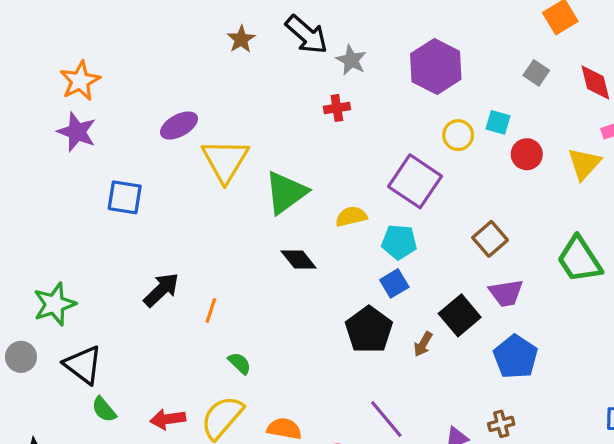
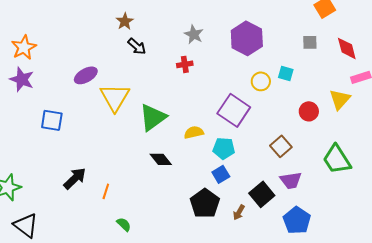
black arrow: (307, 35) -> (137, 46), moved, size x0.7
gray square: (536, 73) -> (310, 42), turned -35
red circle: (527, 154) -> (309, 111), moved

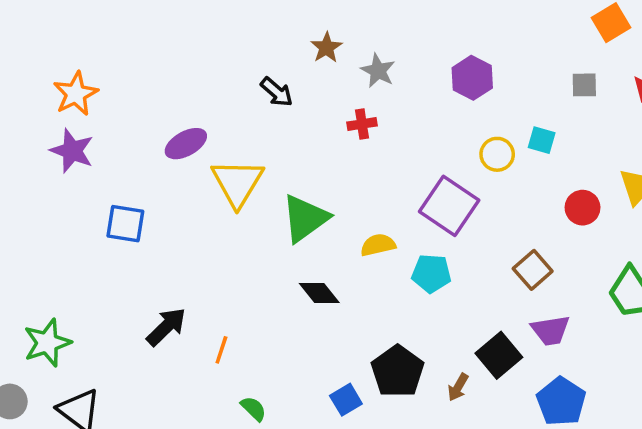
brown star: (125, 21) -> (326, 48), moved
purple hexagon: (247, 38) -> (472, 78), size x0.7
blue square: (221, 174) -> (346, 400), moved

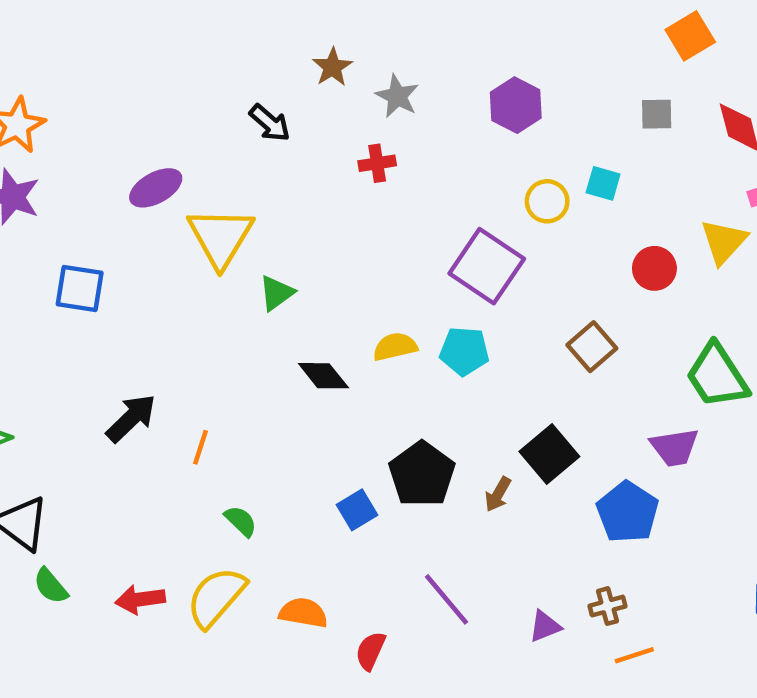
green triangle: (305, 218) -> (276, 293), moved, size x0.6
yellow semicircle: (378, 245) -> (395, 347), moved
purple trapezoid: (550, 330) -> (675, 447), moved

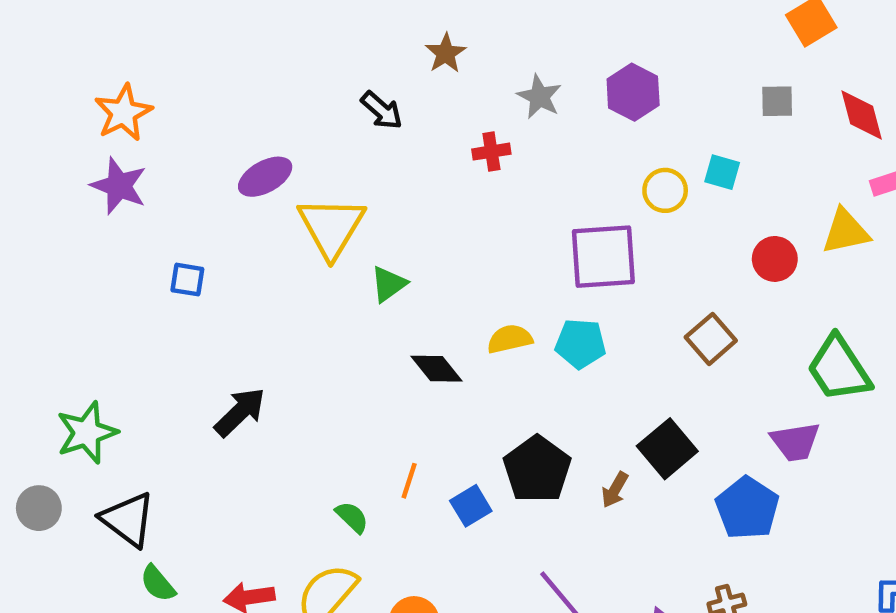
gray star: (397, 96) -> (539, 97), moved
yellow triangle: (724, 242) -> (846, 232), turned 36
purple square: (487, 266) -> (603, 257), turned -38
blue square: (80, 289) -> (187, 280), size x0.7
orange line: (200, 447) -> (409, 481), moved

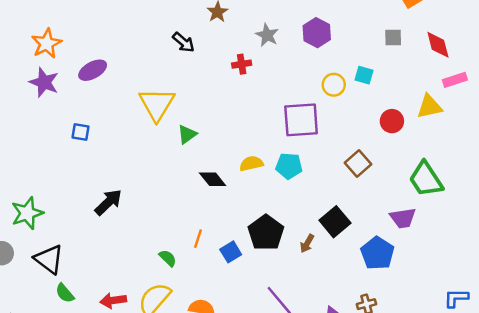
purple ellipse: (265, 177) -> (93, 70), moved

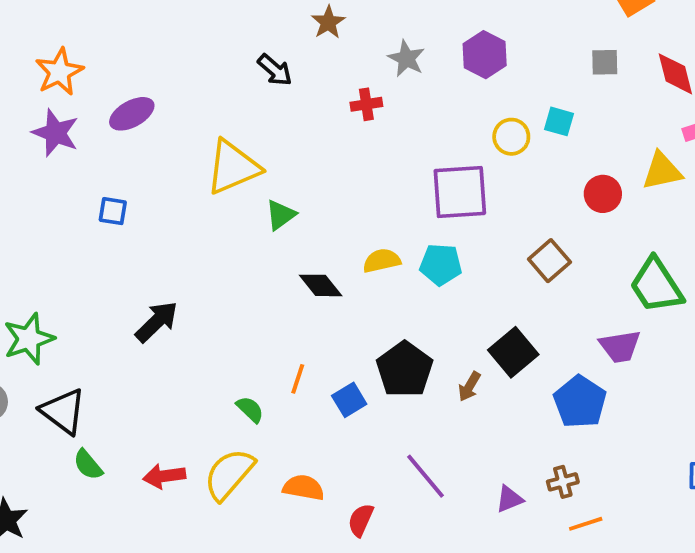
yellow triangle: (157, 104) -> (233, 167), turned 36

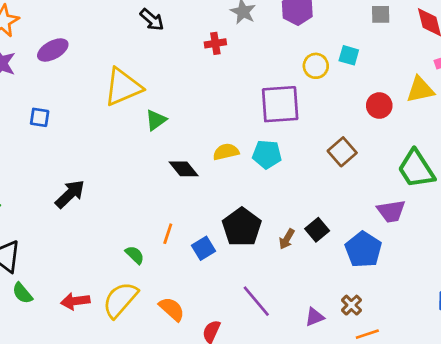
black square: (513, 352) -> (317, 230), moved, size x0.7
brown cross: (563, 482) -> (351, 305), turned -30
orange semicircle: (303, 488) -> (172, 309), turned 32

